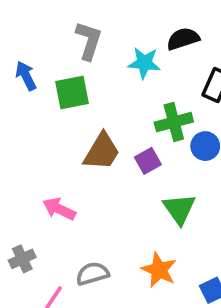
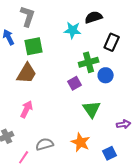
gray L-shape: (89, 41) -> (28, 16), moved
brown trapezoid: (102, 152) -> (27, 73), moved
pink arrow: (59, 209) -> (27, 109), turned 90

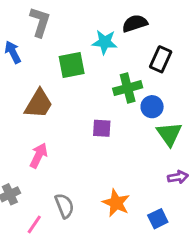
green square: (34, 46) -> (72, 65), moved
purple square: (75, 83) -> (102, 128), moved, turned 32
green triangle: (92, 109) -> (169, 134), moved
gray semicircle: (45, 144) -> (64, 206), turned 84

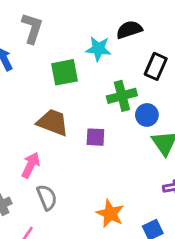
brown trapezoid: (39, 104) -> (53, 122), moved, turned -100
gray semicircle: (64, 206) -> (47, 197), moved

